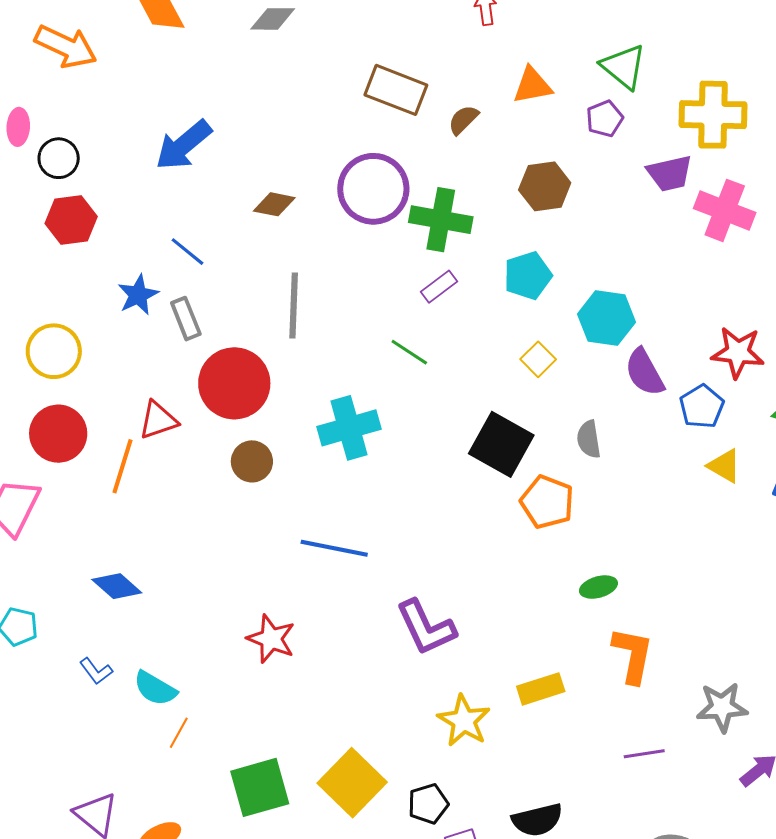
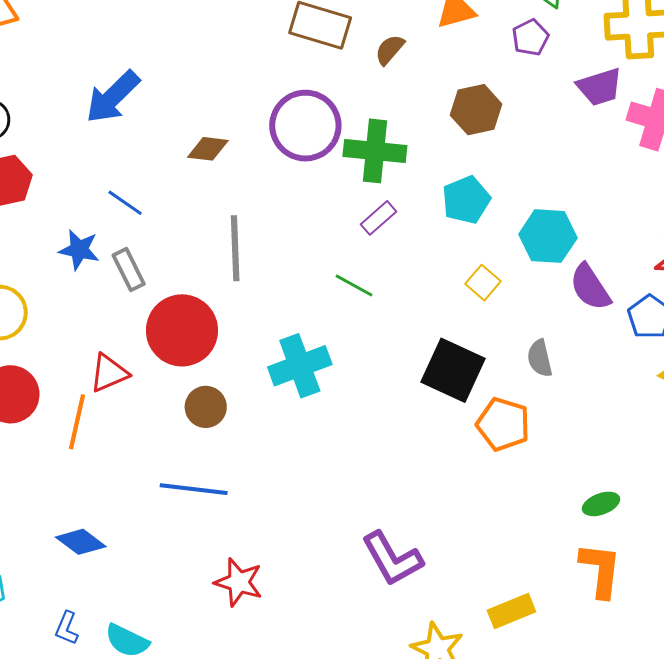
blue star: (138, 295) -> (79, 250), turned -30
blue line: (334, 548) -> (194, 489), moved
green ellipse: (598, 587) -> (601, 504), moved
blue L-shape: (96, 671) -> (67, 628), turned 64

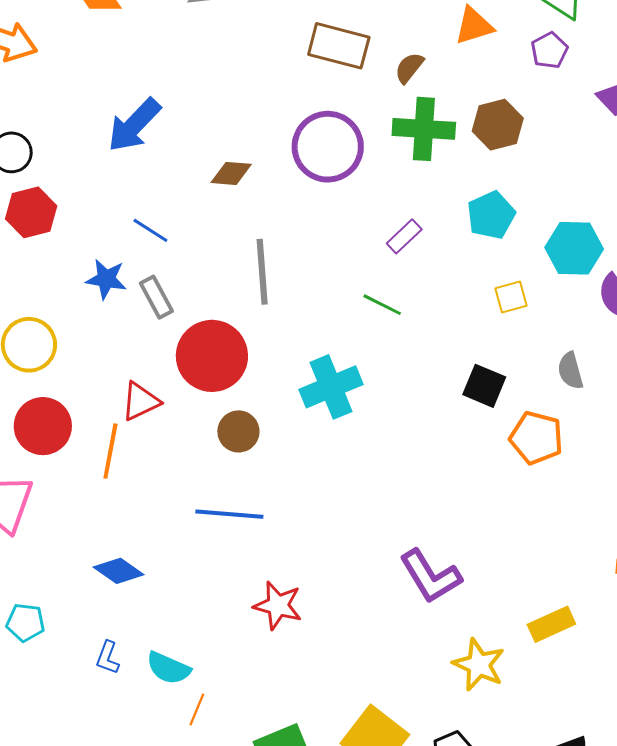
green cross: (375, 151) -> (424, 129), moved
yellow square: (483, 283) -> (511, 297), turned 36
black square: (453, 370) -> (484, 386), size x0.7

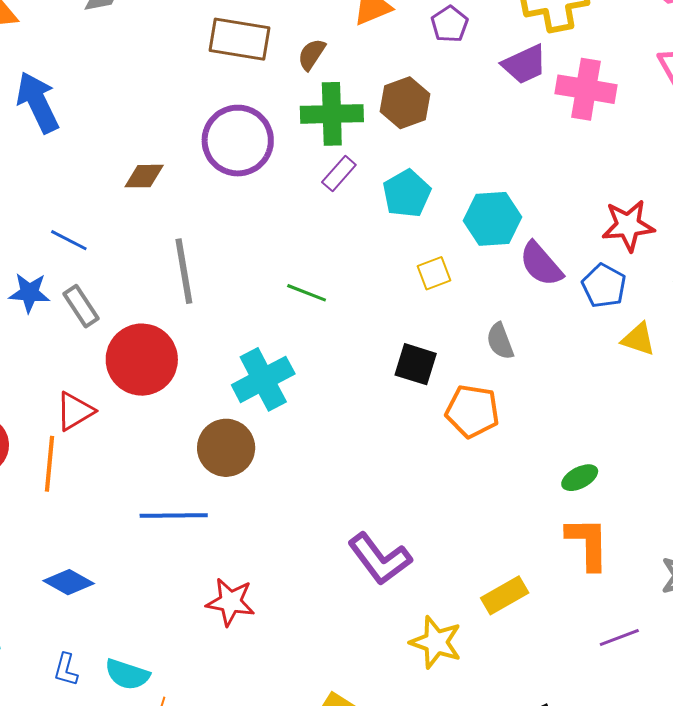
blue arrow: (134, 125) -> (38, 102), moved, turned 116
purple rectangle: (404, 236) -> (339, 174), moved
brown circle: (238, 431) -> (226, 448), moved, size x1.4

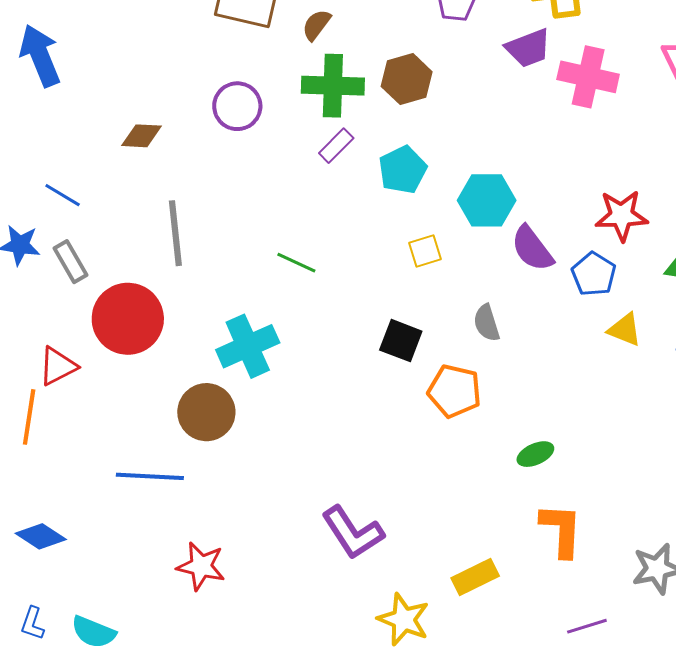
purple circle: (238, 141) -> (237, 106), size x0.7
green ellipse: (580, 478) -> (535, 454), moved

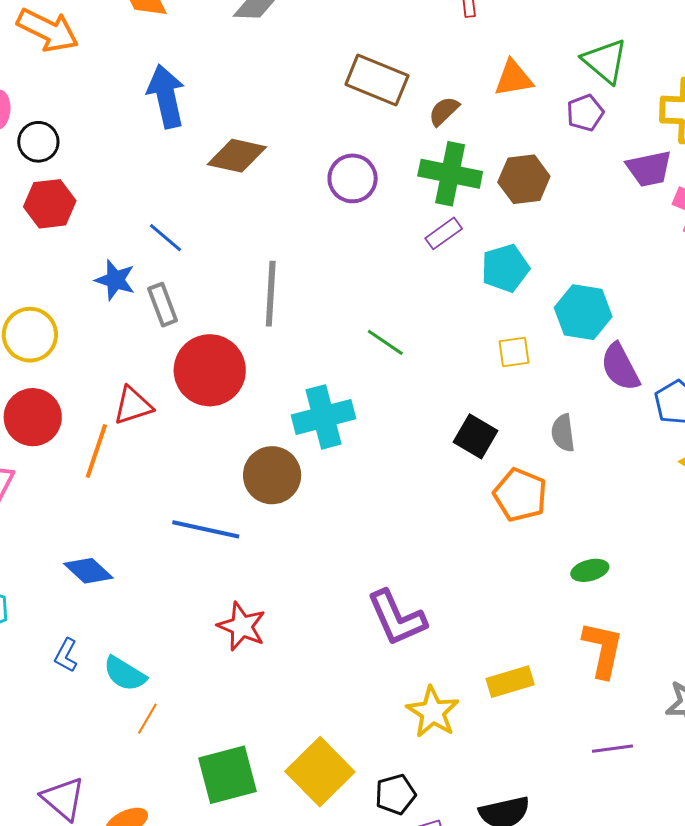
brown diamond: (142, 136) -> (237, 156), moved, size x1.4

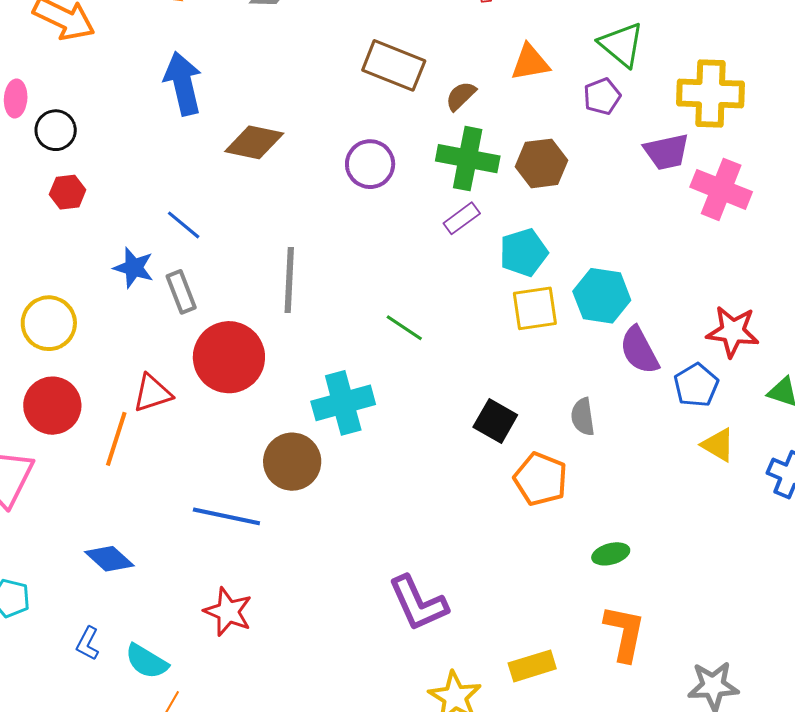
red hexagon: (50, 204) -> (68, 192), size x0.7
yellow square: (514, 352) -> (535, 308), moved, size x1.4
red star: (242, 626) -> (228, 612), moved

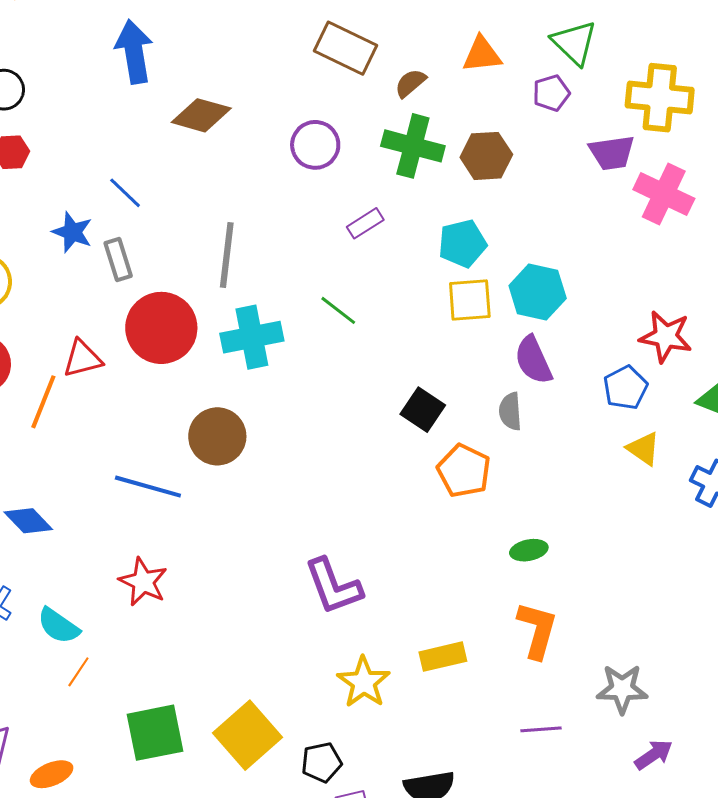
purple rectangle: (462, 218) -> (365, 223), moved
purple semicircle: (639, 350) -> (533, 360), moved
cyan cross: (343, 403) -> (252, 337), moved

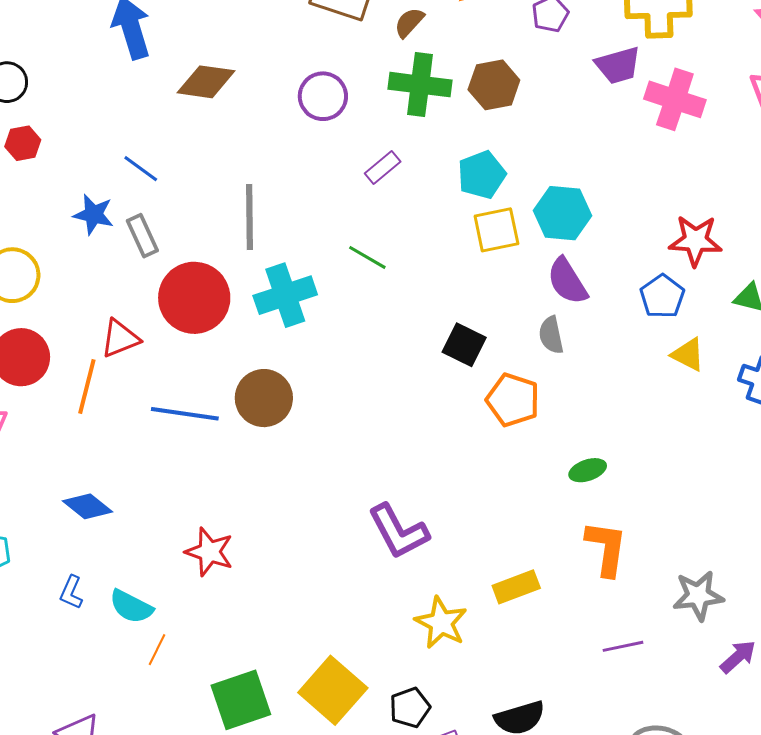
blue line: (148, 487) -> (185, 414), moved

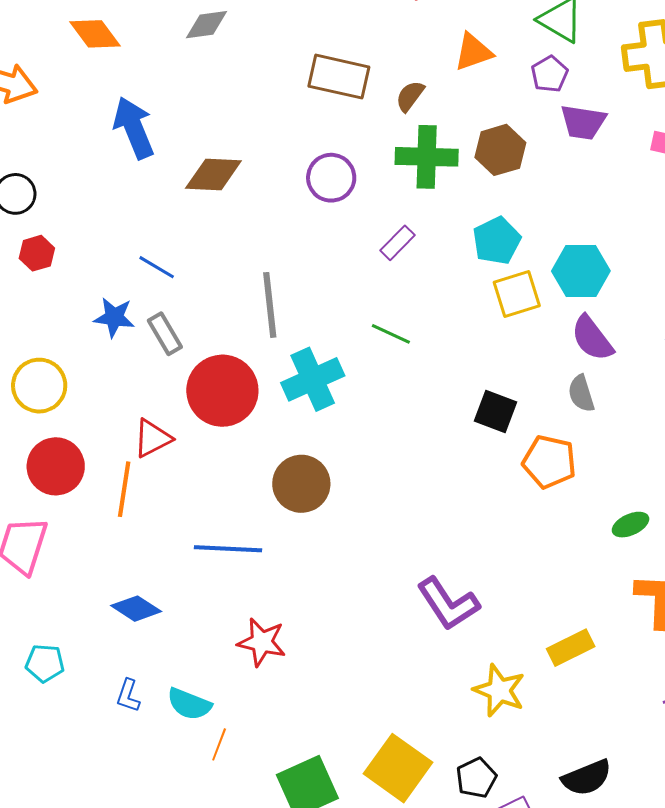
purple trapezoid: (618, 65) -> (583, 122), moved, turned 30
blue line: (185, 414) -> (228, 549), moved

